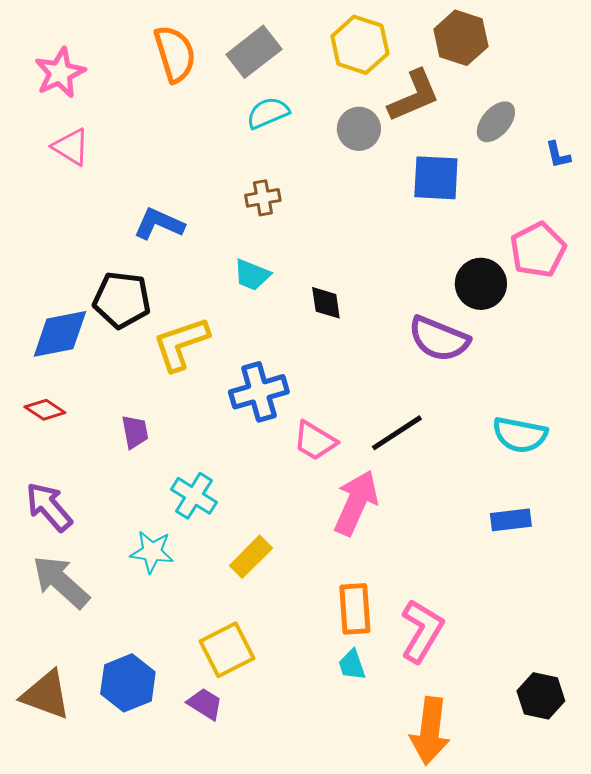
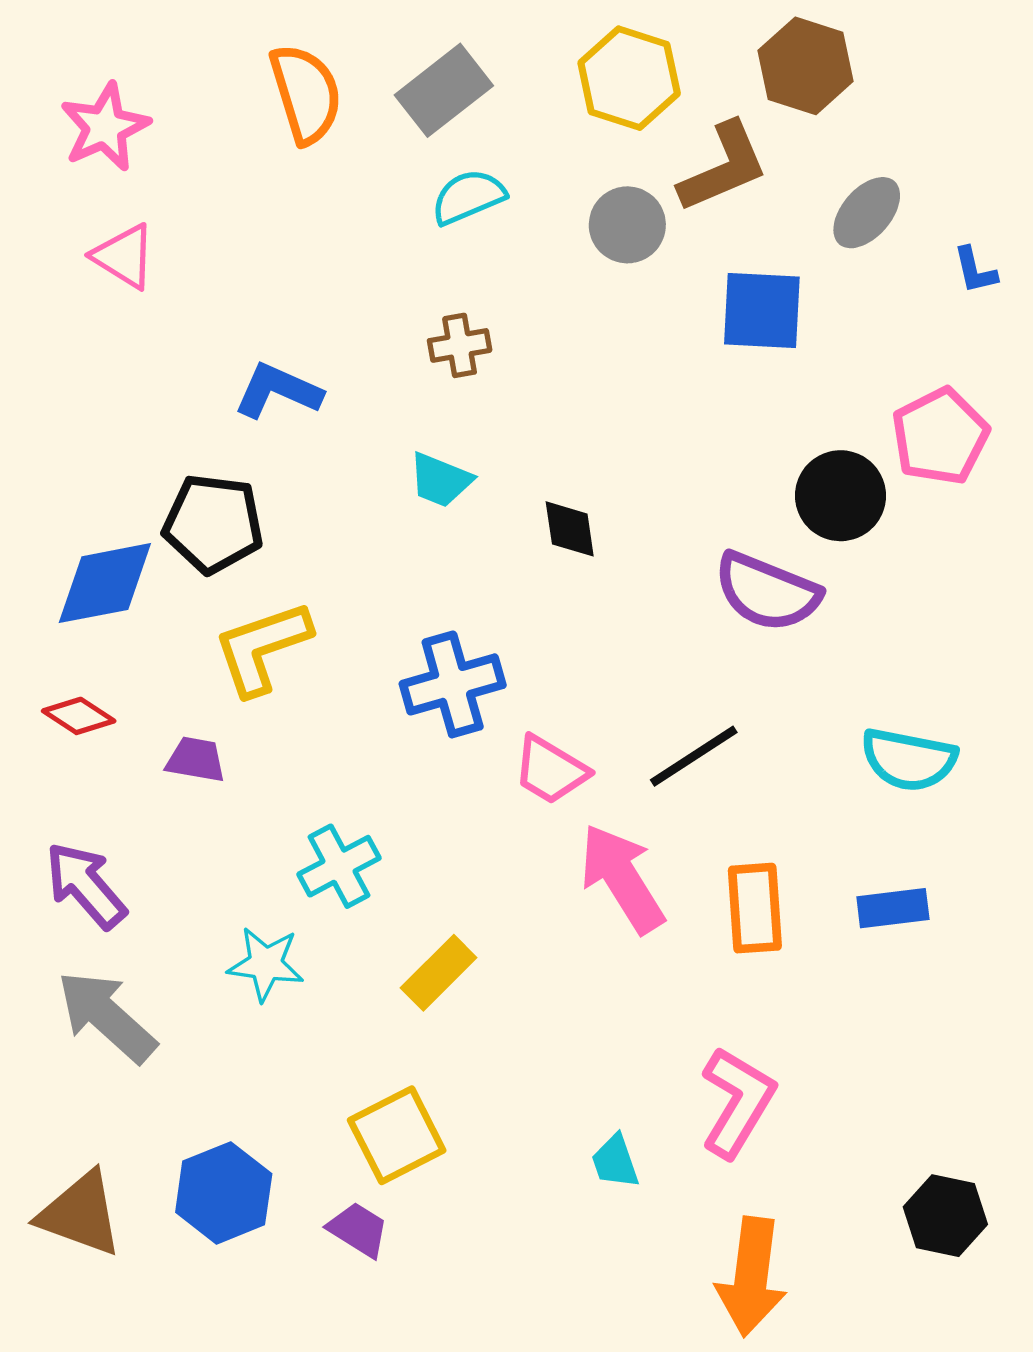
yellow L-shape: (181, 344) -> (262, 648), moved
purple trapezoid: (135, 432) -> (196, 760), moved, turned -69
cyan cross: (194, 496) -> (339, 866), turned 30
pink arrow: (356, 503) -> (622, 878), turned -56
orange rectangle: (355, 609) -> (755, 908), moved

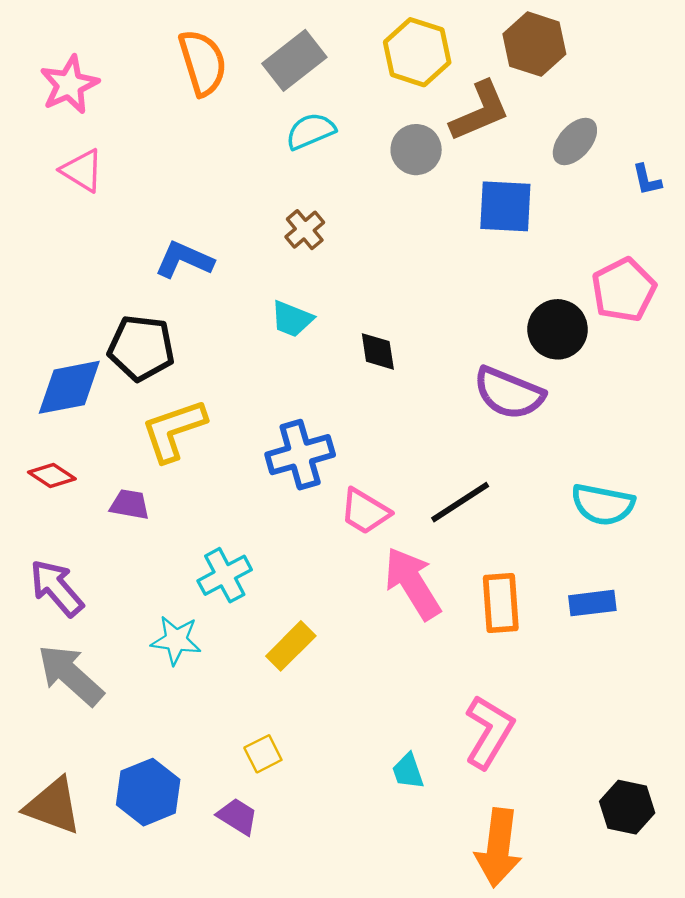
brown cross: (460, 345) -> (305, 230), turned -30
yellow square: (397, 1135) -> (263, 754), size x0.6

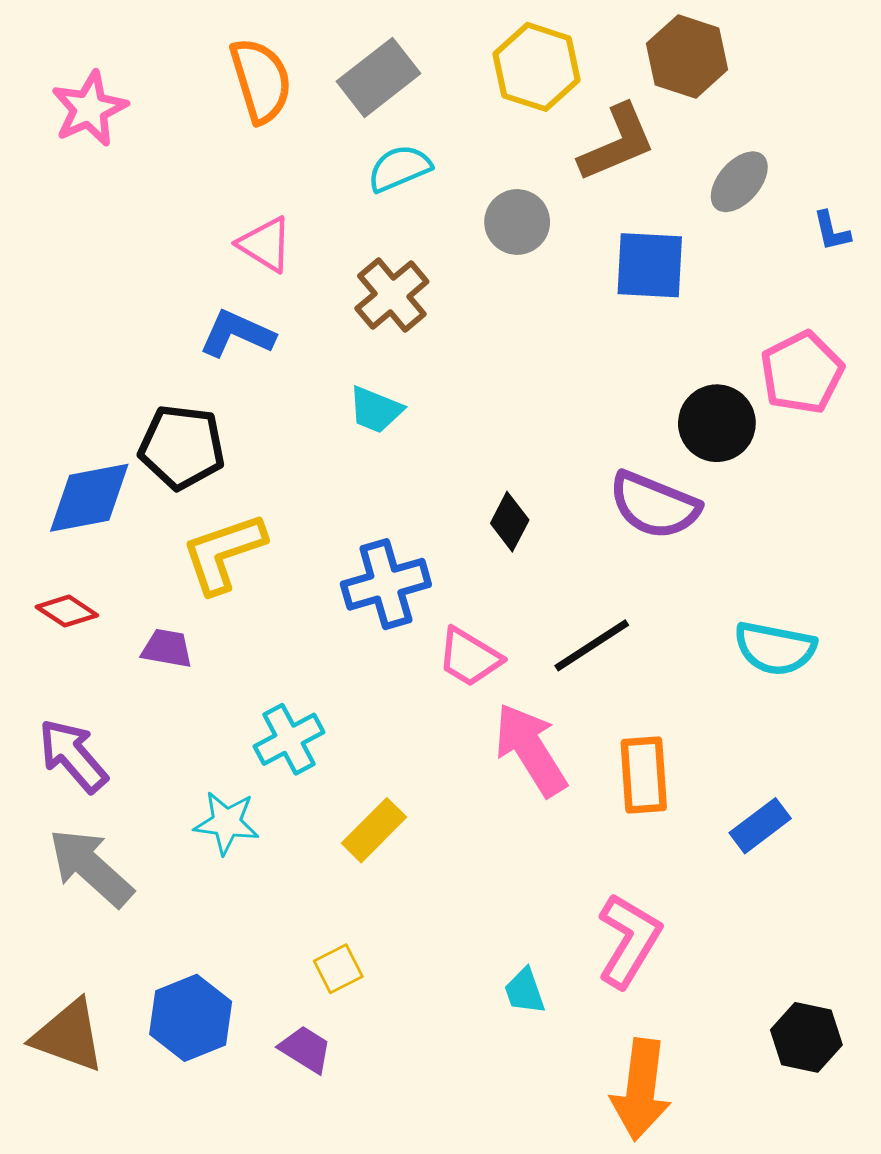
gray circle: (416, 150) -> (517, 222), moved
pink triangle: (82, 170) -> (265, 244), moved
brown cross: (305, 230) -> (392, 295), size x1.4
black diamond: (378, 351) -> (510, 522), moved, turned 36
blue rectangle: (592, 603) -> (760, 826), moved, turned -30

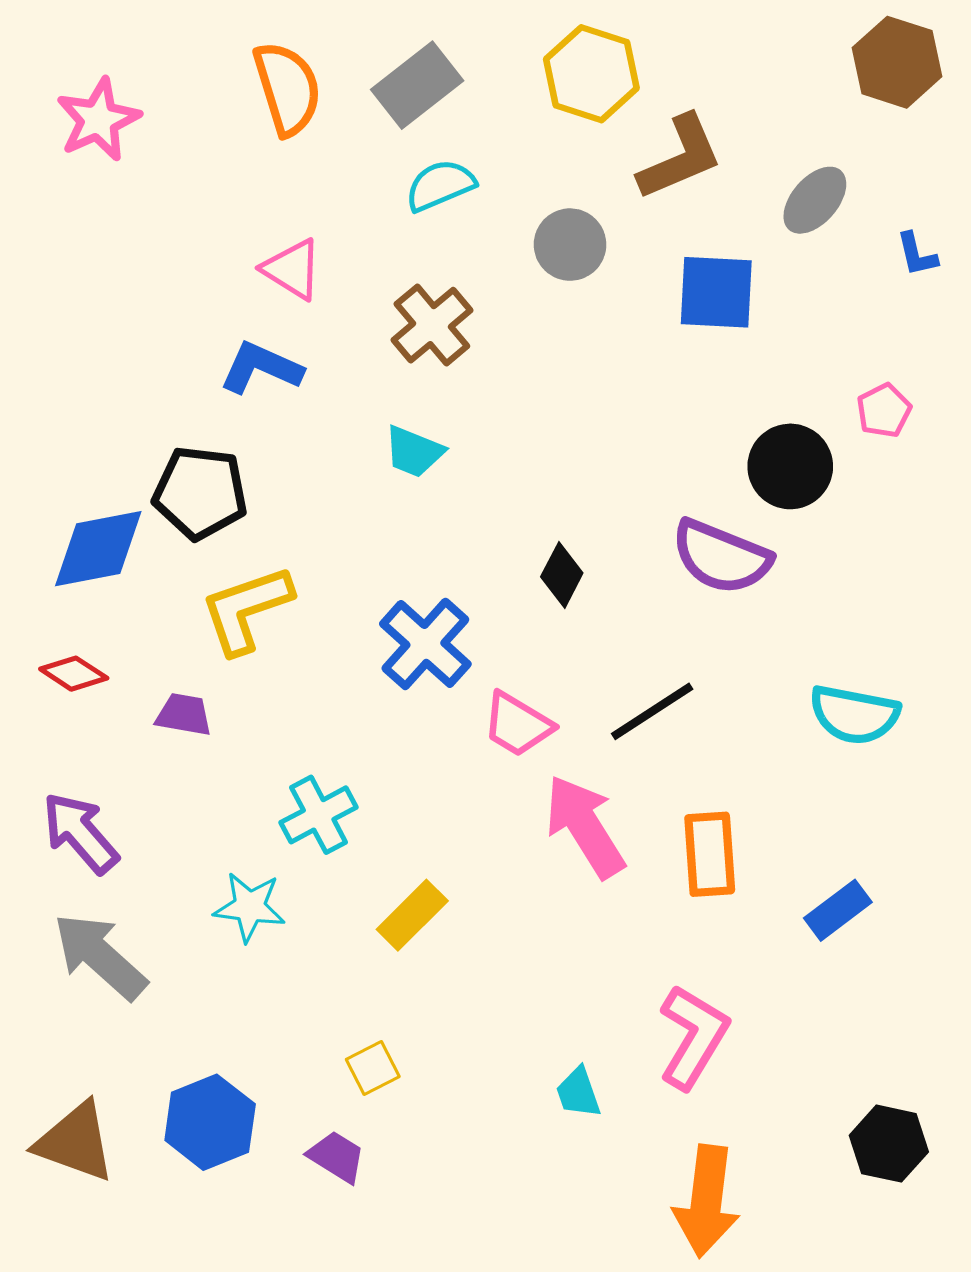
brown hexagon: (687, 57) -> (897, 62), moved
pink pentagon: (802, 373) -> (884, 411), size x0.6
blue cross: (386, 584) -> (425, 644), turned -32

